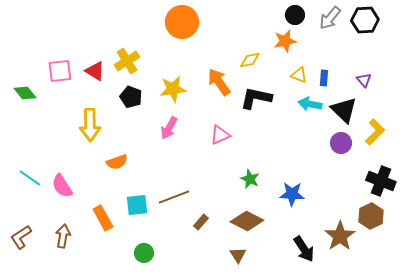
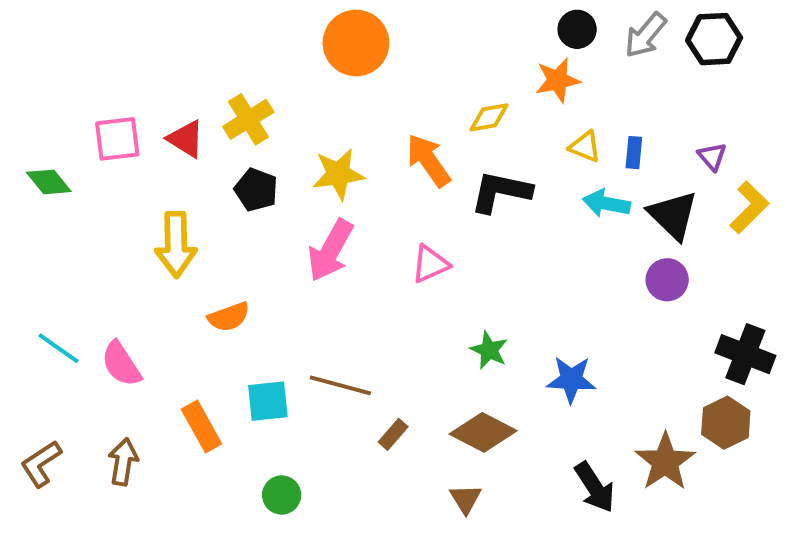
pink arrow: (169, 128) -> (331, 250), size x1.4
yellow L-shape: (375, 132) -> (749, 207), moved
brown line: (174, 197) -> (340, 385), turned 36

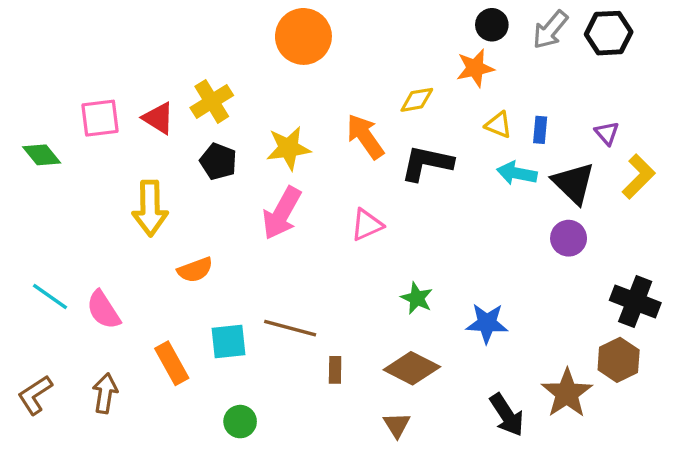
brown rectangle: (393, 434) -> (335, 370), turned -40

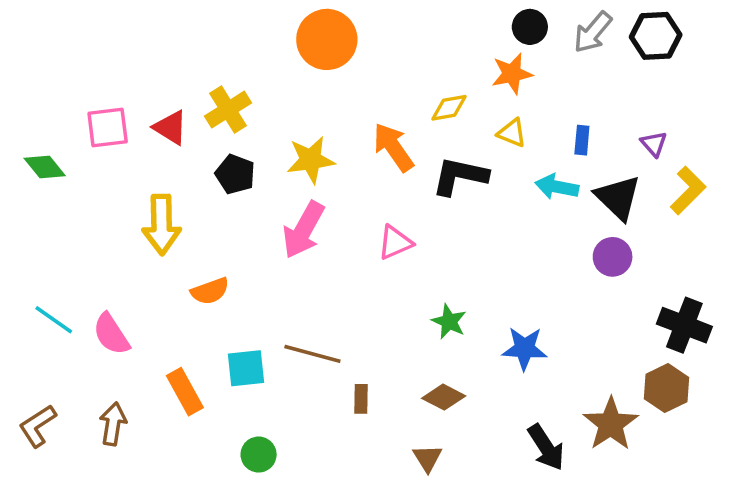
yellow triangle: (498, 125) -> (512, 133), moved
brown diamond: (412, 368) -> (444, 397), size x0.7

